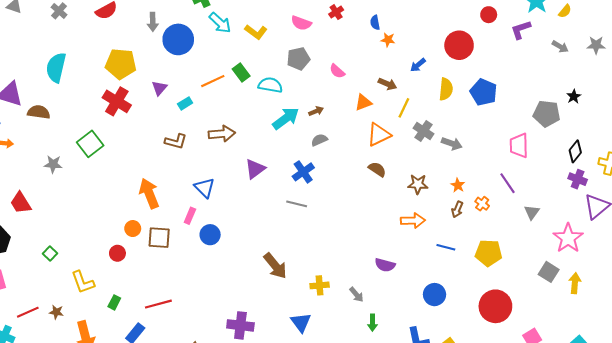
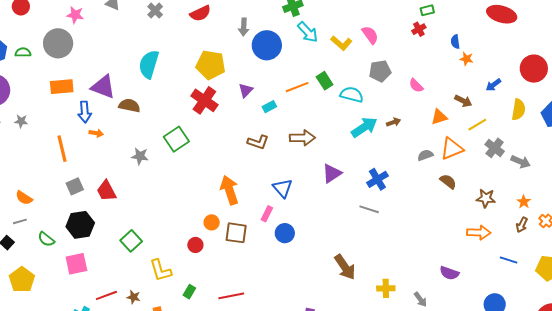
pink semicircle: (301, 23) -> (370, 35), moved, turned -150
yellow line: (404, 108) -> (477, 125), turned 30
gray semicircle: (319, 140) -> (425, 155), moved
green square: (50, 253) -> (131, 241), size x1.5

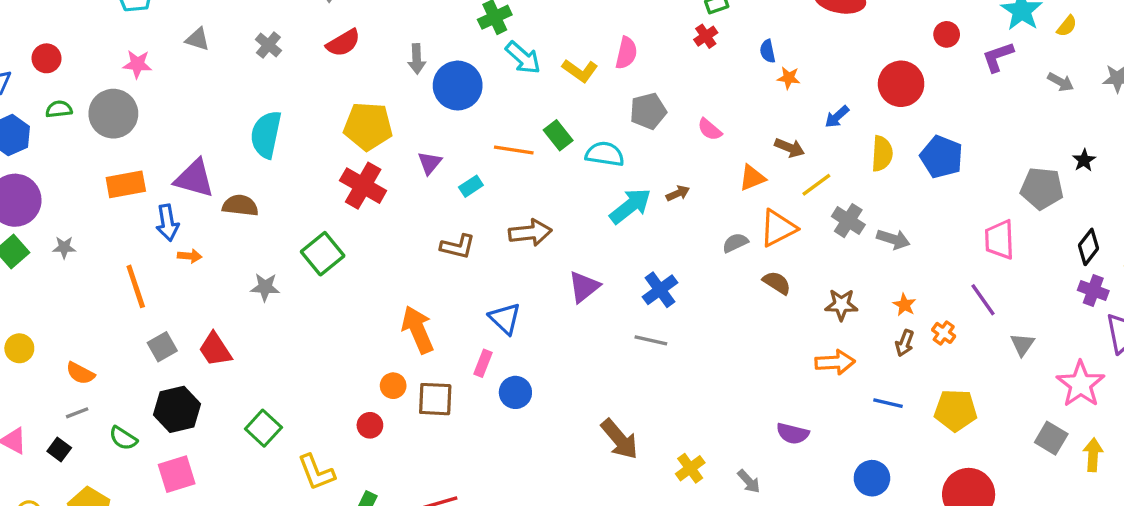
pink semicircle: (370, 35) -> (626, 53), turned 54
green semicircle: (23, 52) -> (59, 109), moved
orange line: (297, 87) -> (514, 150), turned 35
yellow cross: (386, 288) -> (690, 468), turned -30

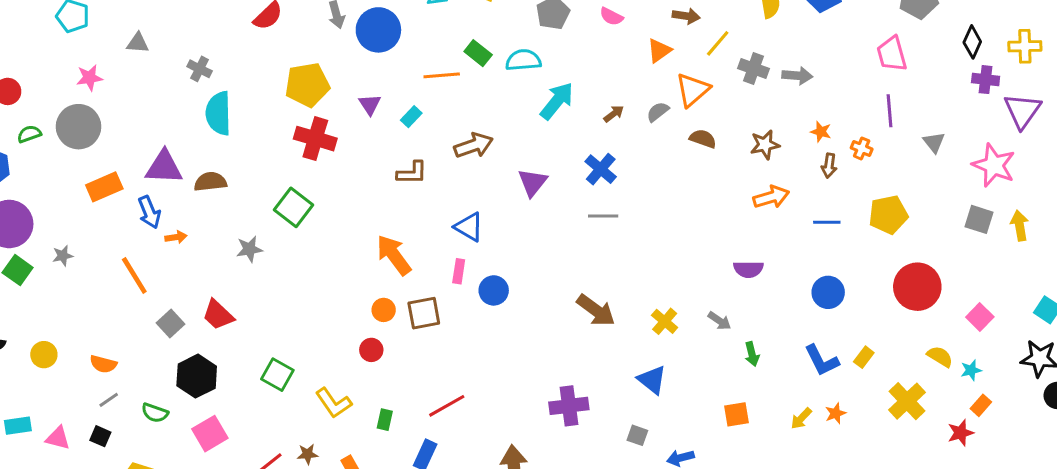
gray cross: (268, 45) -> (200, 69), moved
brown arrow: (678, 193) -> (614, 114), moved
purple line: (983, 300) -> (890, 111), turned 44

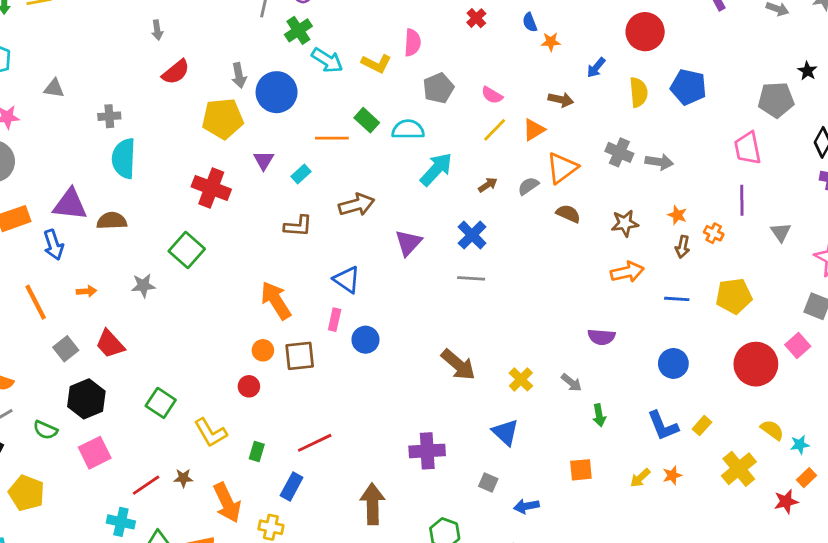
yellow line: (718, 43) -> (495, 130), moved
gray cross: (200, 69) -> (109, 116), turned -35
yellow pentagon: (307, 85) -> (223, 119), moved
orange arrow: (176, 237) -> (86, 291), moved
pink square: (980, 317) -> (798, 346), moved

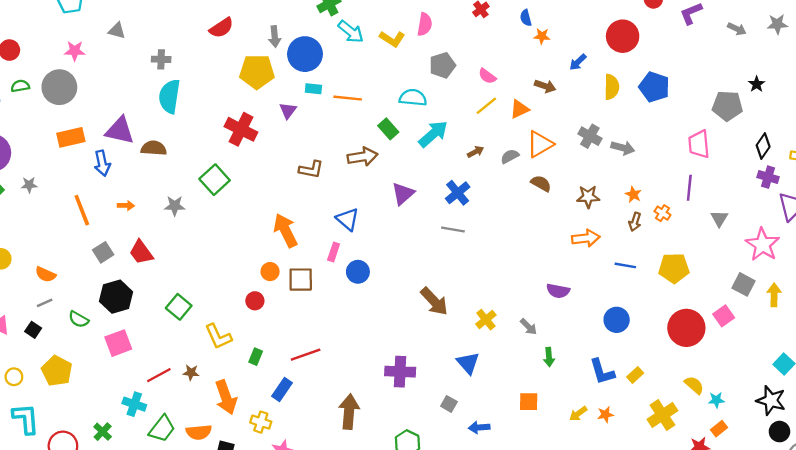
green rectangle: (367, 120) -> (388, 129), moved
cyan rectangle: (301, 174) -> (313, 89), moved, turned 42

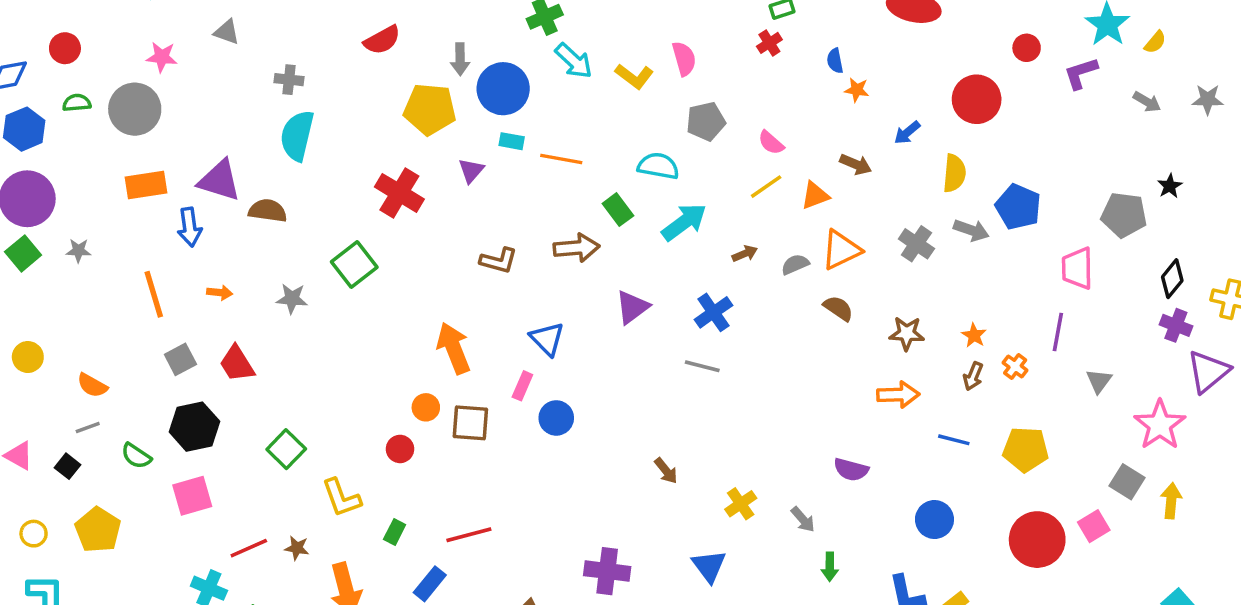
pink semicircle: (425, 24) -> (684, 59), turned -30
blue pentagon: (654, 87) -> (1018, 207), moved
gray arrow: (623, 148) -> (971, 230), moved
brown arrow: (434, 301) -> (666, 471), size x0.6

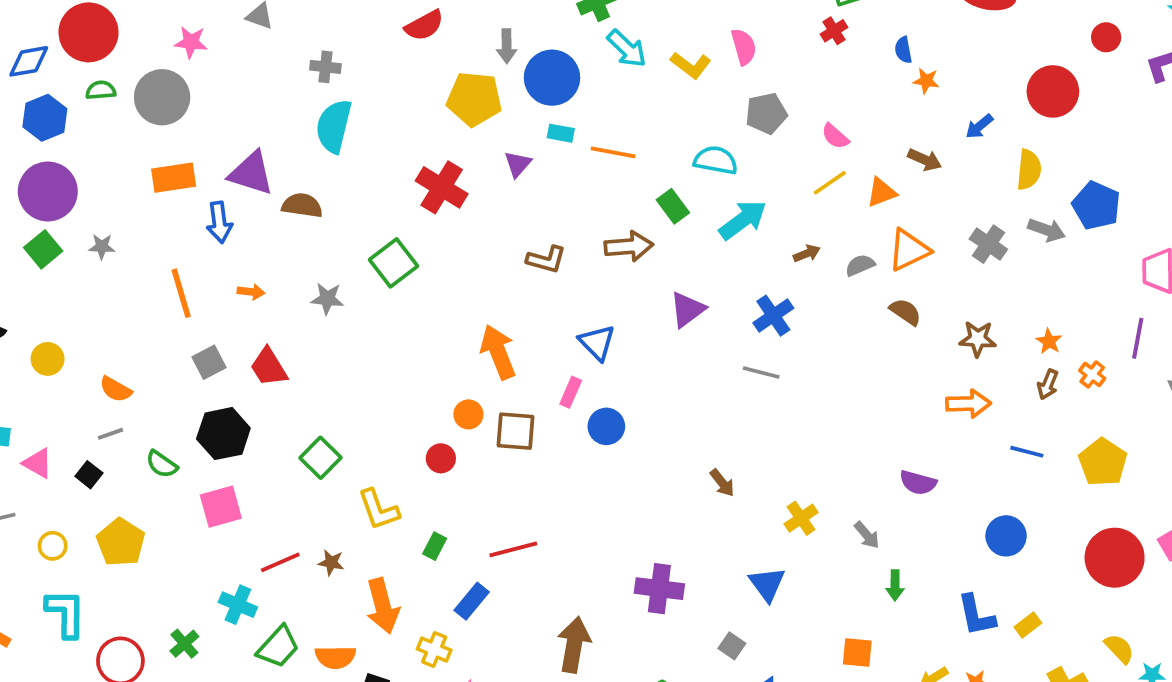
red circle: (65, 48) -> (89, 32), size x1.8
yellow pentagon: (1026, 449) -> (1103, 462), turned 30

